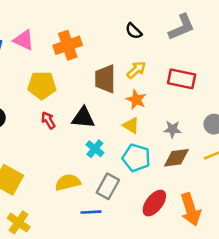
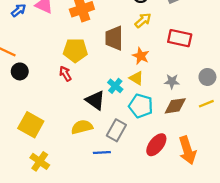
yellow arrow: (136, 70) -> (143, 20), moved
yellow pentagon: (42, 85) -> (75, 50), moved
black triangle: (83, 118) -> (95, 100), moved, turned 30
cyan cross: (95, 149) -> (115, 86), moved

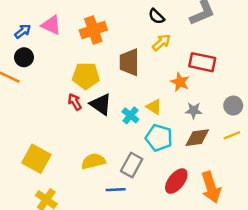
orange star: (141, 56) -> (180, 82), moved
black circle: (20, 71) -> (24, 57), moved
black triangle: (95, 100) -> (101, 104), moved

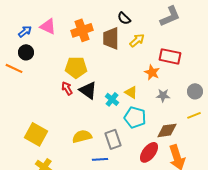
black semicircle: (156, 16) -> (124, 18), moved
brown trapezoid: (129, 62) -> (111, 38), moved
brown diamond: (197, 138) -> (167, 130), moved
gray rectangle: (132, 165) -> (113, 139), turned -48

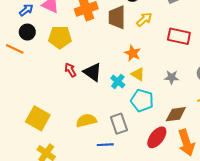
yellow pentagon: (76, 67) -> (60, 37), moved
orange star: (152, 72) -> (133, 53), moved

